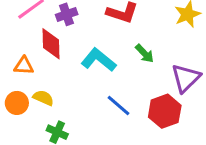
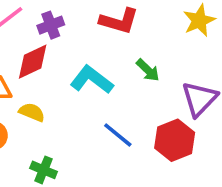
red diamond: (51, 44) -> (33, 62), turned 68
yellow semicircle: (43, 98) -> (32, 112), moved

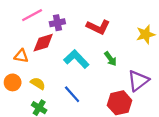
yellow semicircle: (32, 112) -> (38, 83), moved
blue line: (118, 135) -> (72, 94), moved

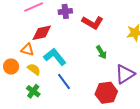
purple cross: (57, 23) -> (65, 11), moved
orange triangle: (21, 56) -> (27, 50), moved
cyan L-shape: (76, 59) -> (55, 57), moved

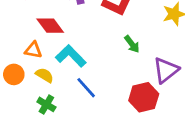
red diamond: (42, 33) -> (50, 26), turned 70

